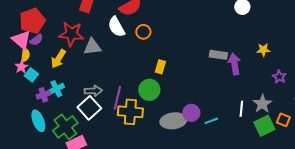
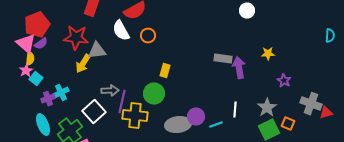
yellow arrow: (58, 59) -> (83, 64), moved
gray arrow: (93, 91) -> (110, 91), moved
white line: (241, 109) -> (235, 110), moved

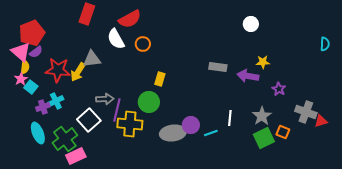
white circle: (247, 11) -> (251, 24), moved
red star: (76, 38) -> (58, 70), moved
purple arrow: (239, 68) -> (248, 76), moved, turned -70

